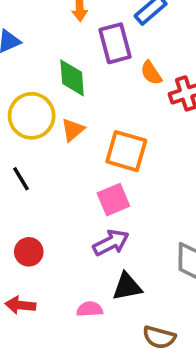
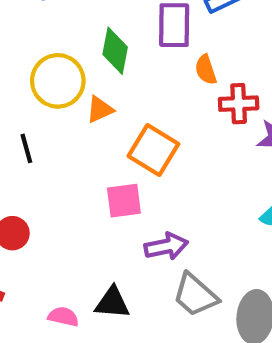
purple arrow: (111, 243) -> (166, 246), moved

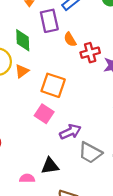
pink square: (124, 201) -> (44, 114), turned -36

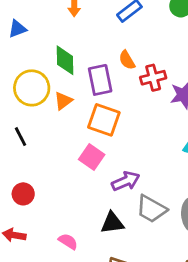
purple rectangle: (49, 21) -> (100, 80), moved
black triangle: (50, 166) -> (112, 223), moved
pink semicircle: (27, 178) -> (68, 241), turned 32

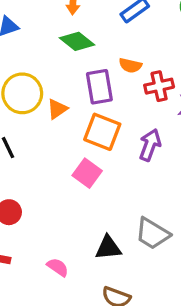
green diamond: (65, 60) -> (77, 41), moved, turned -52
orange semicircle: (127, 60) -> (130, 65), turned -48
purple arrow: (126, 181) -> (150, 145), moved, turned -48

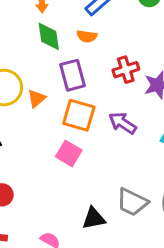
green diamond: (77, 41) -> (49, 36), turned 48
orange semicircle: (130, 65) -> (87, 36), moved
purple arrow: (150, 145) -> (123, 123), turned -72

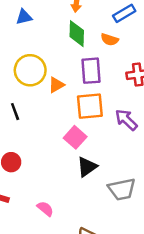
orange square: (79, 115) -> (90, 106), turned -32
gray trapezoid: (132, 202) -> (122, 189), turned -48
black triangle: (94, 218) -> (87, 167), moved, turned -35

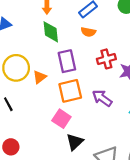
orange semicircle: (110, 40) -> (88, 32), moved

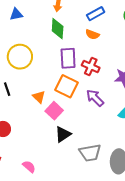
red cross: (106, 59) -> (91, 66), moved, turned 30
orange triangle: (40, 77) -> (39, 97), moved, turned -48
orange square: (70, 91) -> (67, 86), turned 30

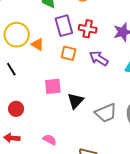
orange square: (67, 86) -> (68, 53), size x0.7
orange triangle: (39, 97) -> (38, 44), moved
pink square: (54, 111) -> (53, 86), moved, turned -36

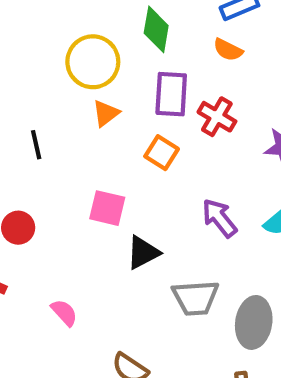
yellow circle: (17, 35) -> (93, 62), moved
orange triangle: (38, 44) -> (106, 113), turned 32
purple arrow: (99, 58) -> (219, 218), moved

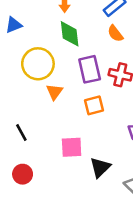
orange semicircle: (228, 50) -> (115, 34), turned 42
black line: (36, 145) -> (21, 132), moved
orange square: (162, 153) -> (94, 105), turned -30

